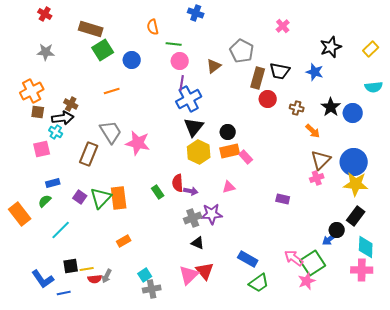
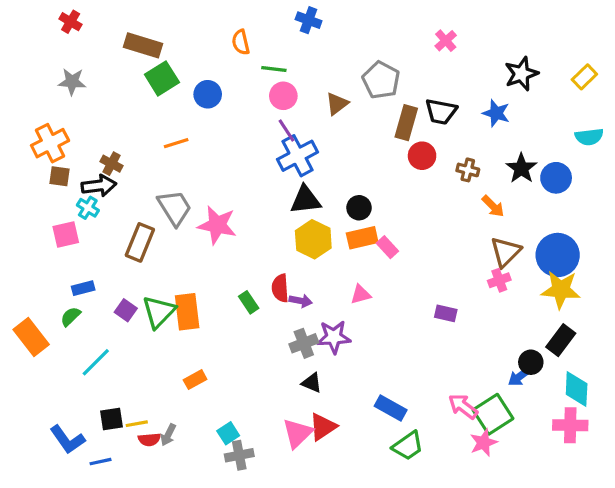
purple line: (182, 83) -> (286, 130), turned -42
black triangle: (194, 127) -> (305, 200), turned 45
red triangle: (205, 271) -> (323, 427), turned 36

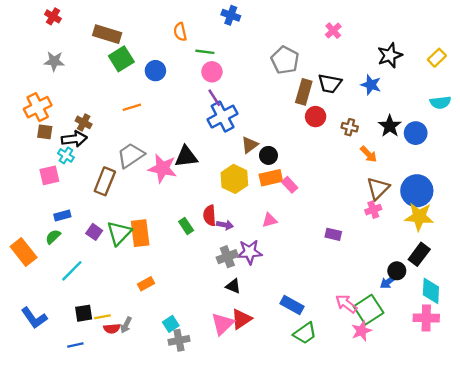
brown triangle: (337, 104) -> (250, 145), moved
black triangle: (305, 200) -> (186, 157), moved
gray trapezoid: (175, 208) -> (131, 155), turned -92
blue L-shape: (67, 439) -> (34, 318), moved

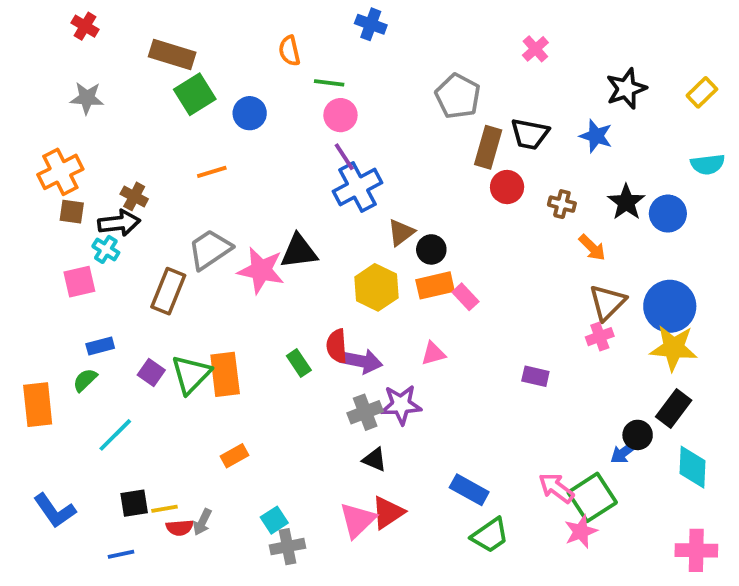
purple arrow: (225, 225) -> (361, 361), size x1.5
orange rectangle: (24, 252) -> (38, 405), turned 32
pink cross: (426, 318) -> (696, 550), moved

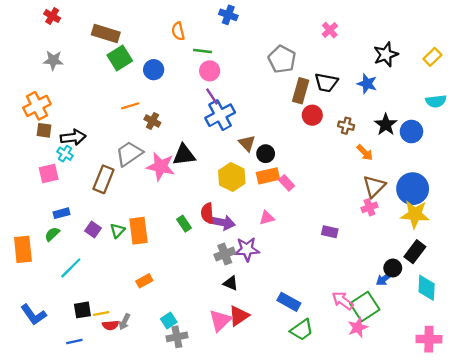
brown cross: (134, 196) -> (152, 121), moved
brown triangle: (401, 232) -> (247, 143), turned -36
green triangle: (191, 374) -> (117, 231), size x0.6

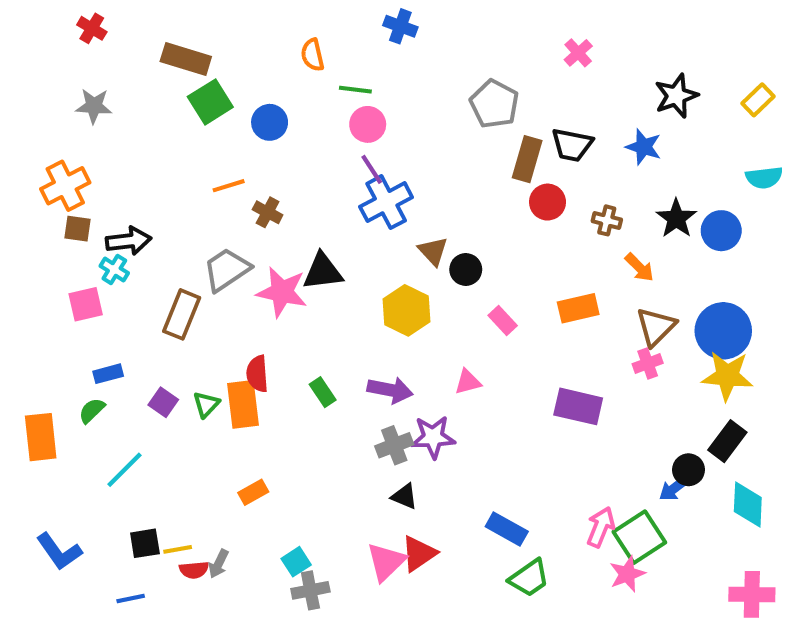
orange rectangle: (268, 176) -> (578, 308), moved
red semicircle: (207, 213) -> (257, 374), moved
purple rectangle: (330, 232) -> (578, 406), size x1.6
pink arrow: (343, 301) -> (601, 527), turned 75

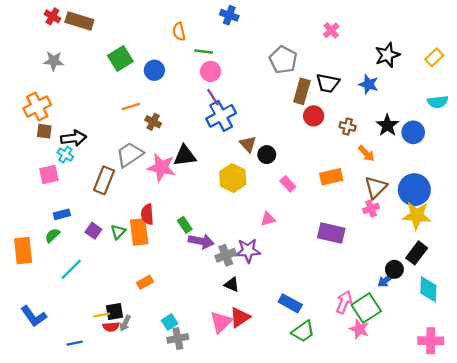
brown rectangle: (186, 59) -> (79, 21), moved
purple arrow: (390, 390) -> (201, 241), moved
black square: (145, 543) -> (115, 311), moved
pink star: (627, 574) -> (359, 329), turned -30

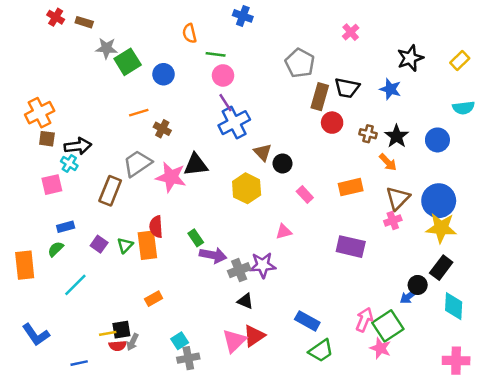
brown rectangle: (79, 21) -> (84, 22), size x0.6
gray star: (54, 61) -> (106, 48), moved
black star: (387, 125) -> (397, 136), moved

